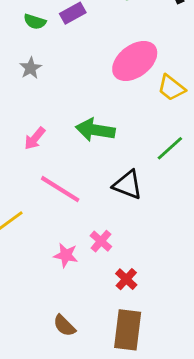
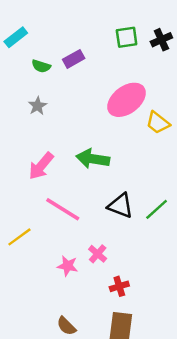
pink arrow: (35, 138) -> (41, 166), size x1.4
green line: (170, 148) -> (157, 209), moved
red cross: (126, 279) -> (119, 286), turned 30

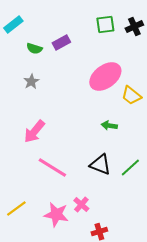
green arrow: (93, 159) -> (109, 126), moved, size x0.6
yellow line: (19, 237) -> (16, 209), moved
pink star: (68, 266) -> (56, 215), size x1.4

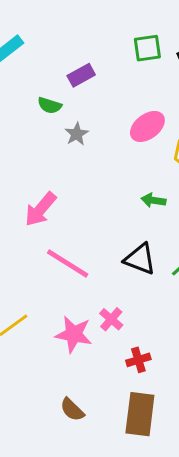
green semicircle: (34, 49) -> (50, 105), moved
pink ellipse: (105, 77) -> (147, 126), size x0.7
gray star: (31, 82) -> (77, 134), moved

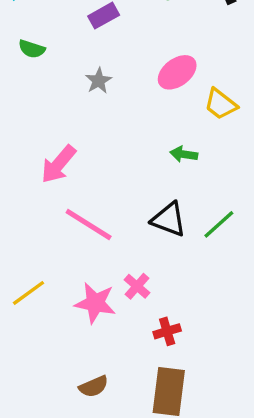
green semicircle: (50, 105) -> (32, 49), moved
brown semicircle: (72, 410) -> (94, 387), turned -68

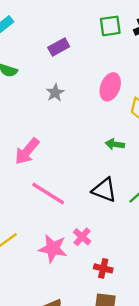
pink ellipse: (177, 72) -> (110, 87), turned -32
red cross: (167, 331) -> (103, 268), turned 30

